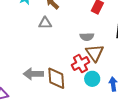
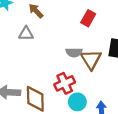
brown triangle: (95, 53) -> (91, 59), moved

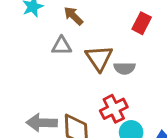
brown triangle: (91, 59) -> (99, 58), moved

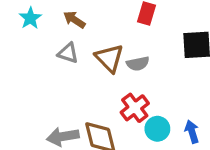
gray triangle: (62, 46) -> (68, 53), turned 30

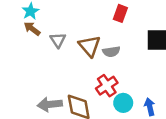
brown arrow: (74, 20) -> (32, 29), moved
gray triangle: (68, 53) -> (58, 40), turned 35

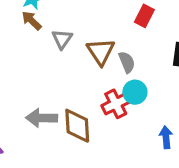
gray semicircle: (111, 52) -> (127, 62), turned -112
cyan circle: (123, 103) -> (135, 92), moved

